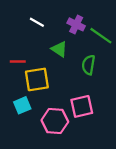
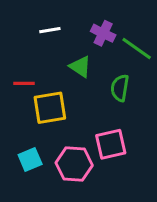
white line: (37, 22) -> (50, 30), turned -40
cyan square: (22, 105) -> (30, 159), moved

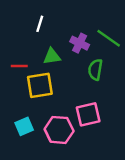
white line: (50, 30) -> (40, 24), turned -63
purple cross: (103, 33) -> (80, 43), moved
green triangle: (80, 67) -> (52, 56), moved, turned -42

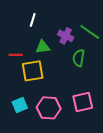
pink square: (88, 114) -> (83, 102), moved

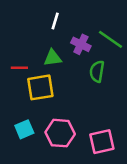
white line: (33, 20) -> (55, 21), moved
pink square: (83, 102) -> (102, 142), moved

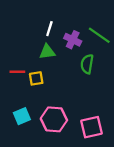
white line: (55, 21) -> (49, 29), moved
red line: (19, 68) -> (17, 72), moved
yellow square: (40, 87) -> (36, 78), size x0.6

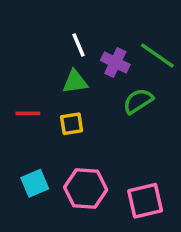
white line: (49, 29) -> (79, 45), turned -40
green semicircle: (87, 64) -> (138, 101), turned 48
yellow square: (36, 78) -> (72, 124), moved

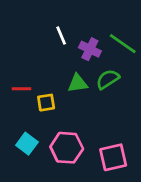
green triangle: (75, 82) -> (78, 83), moved
yellow square: (72, 124) -> (46, 103), moved
cyan square: (35, 183) -> (27, 144), turned -30

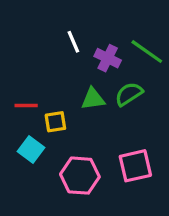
cyan square: (27, 144) -> (31, 149), moved
pink square: (113, 157) -> (135, 166), moved

